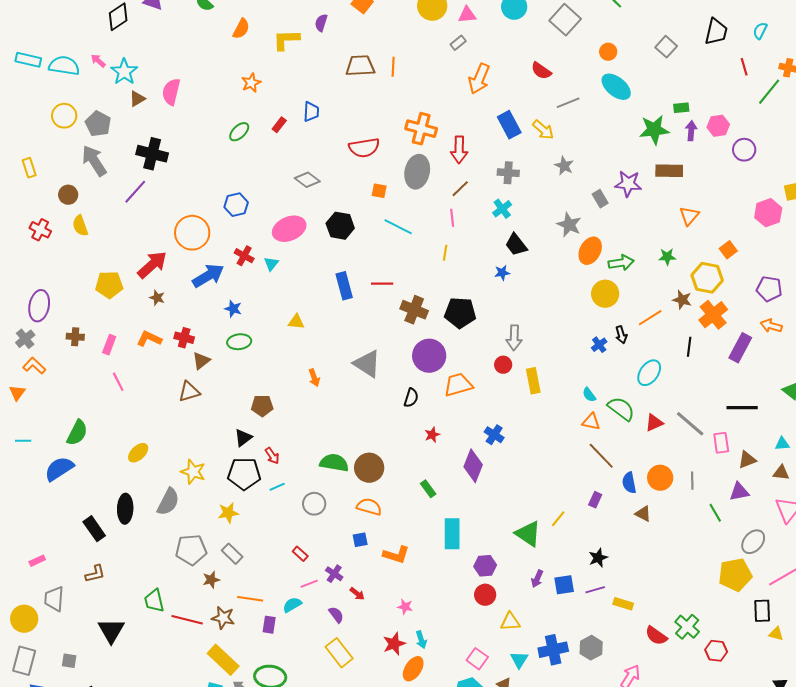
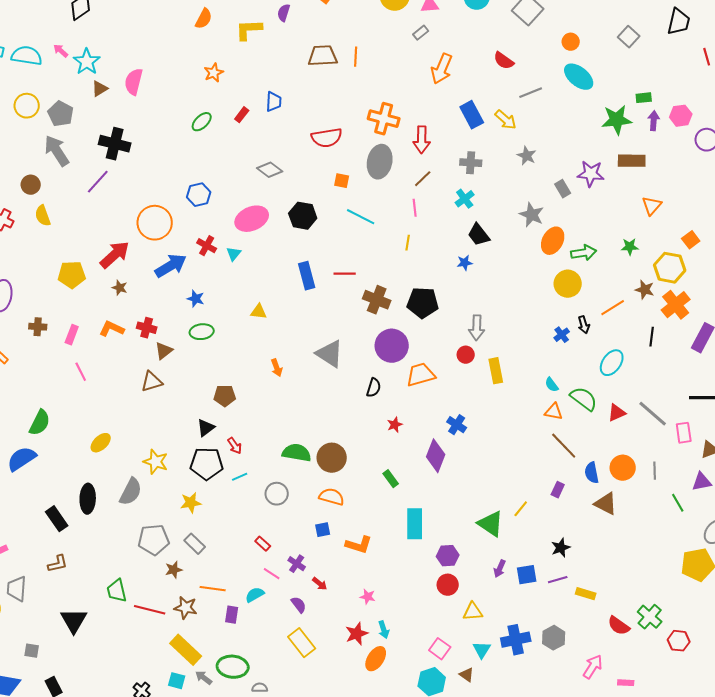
brown triangle: (643, 514) -> (606, 504), size x1.4
pink line: (309, 584) -> (272, 574), turned 54

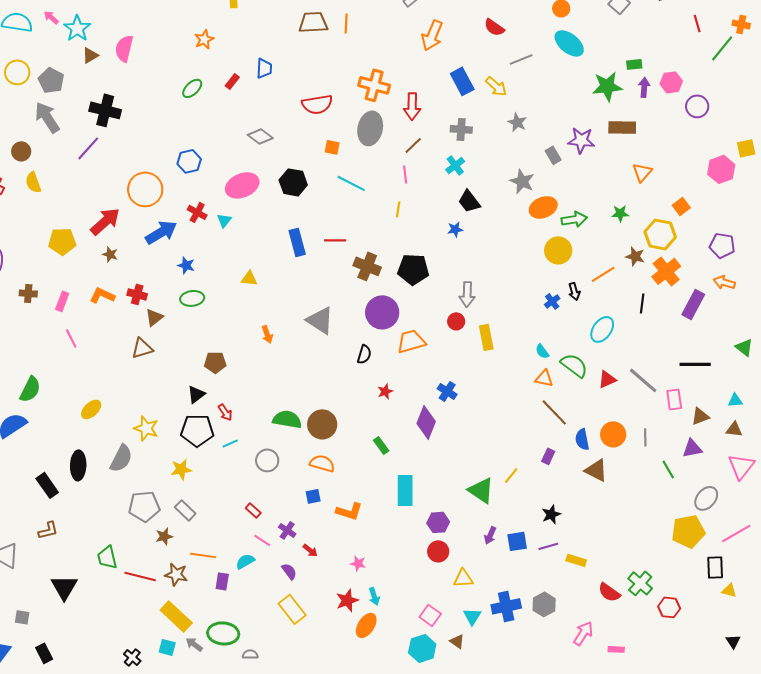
orange ellipse: (553, 241) -> (543, 207), turned 40

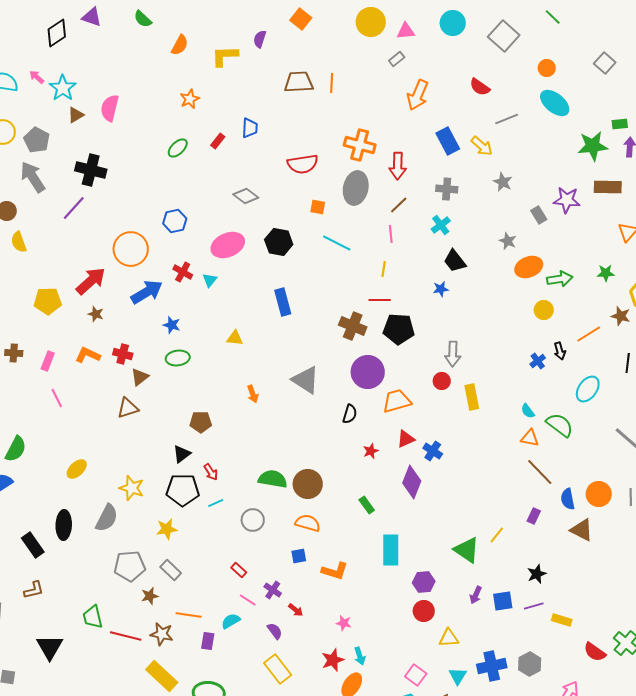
gray star: (522, 181) -> (508, 241), size x0.7
red line: (335, 240) -> (380, 300), moved
yellow circle: (558, 250) -> (544, 310), size x0.7
red triangle: (607, 379) -> (406, 439), moved

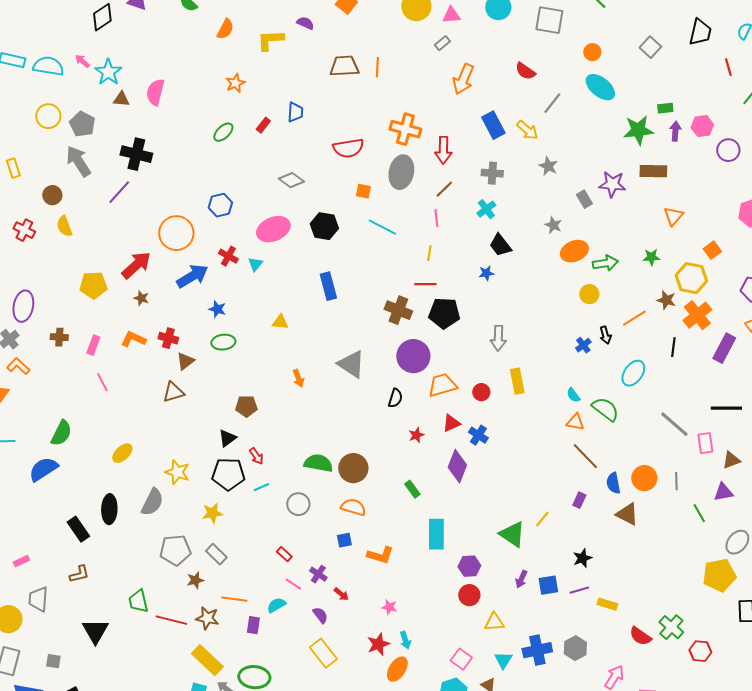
gray square: (504, 36) -> (549, 20), turned -32
purple semicircle: (260, 39) -> (305, 23), turned 96
brown triangle: (76, 115) -> (121, 99), turned 36
gray line: (507, 119) -> (552, 103), turned -30
red circle: (442, 381) -> (481, 392), moved

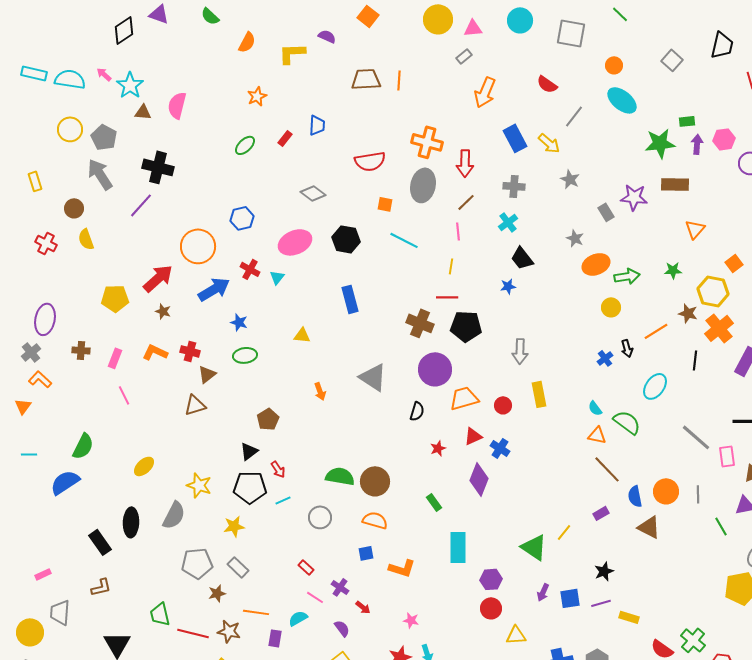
brown pentagon: (246, 406) -> (268, 419), turned -30
purple rectangle: (579, 500) -> (601, 513), turned 35

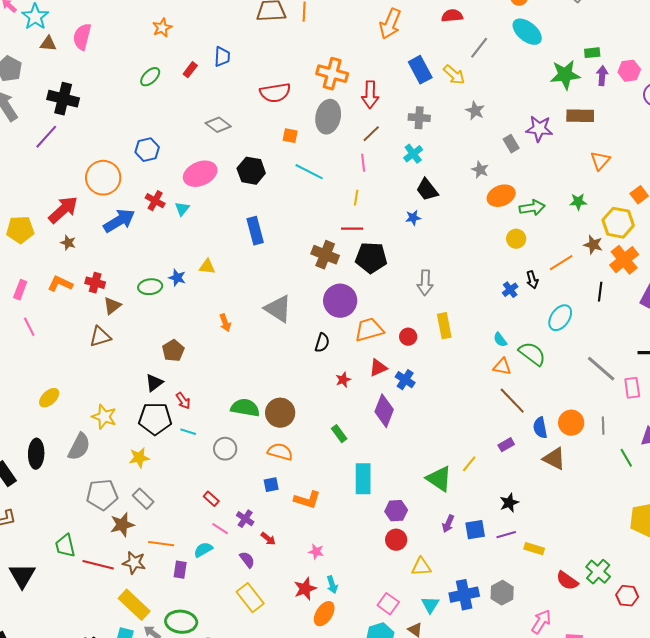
red semicircle: (547, 84) -> (452, 16), turned 140
blue star: (239, 322) -> (177, 278), moved
cyan line: (283, 500) -> (188, 432), turned 42
brown star: (217, 593) -> (122, 525), size x1.4

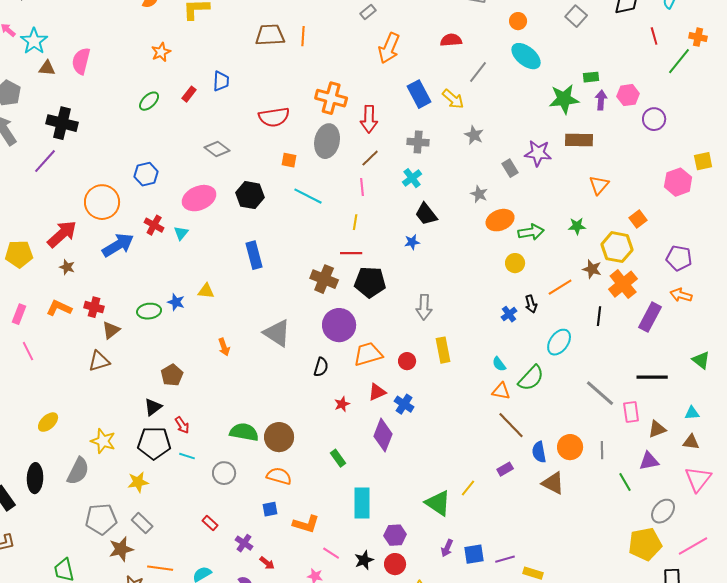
green semicircle: (532, 354) -> (531, 378), turned 96
black star: (509, 503) -> (364, 560), moved
pink line: (220, 529) -> (331, 553), moved

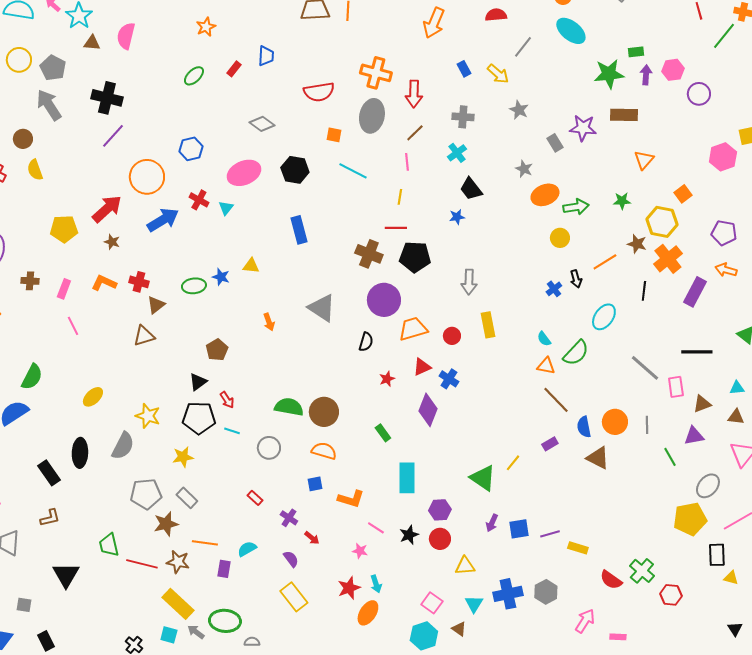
blue rectangle: (419, 94) -> (464, 69), size x0.6
purple line: (45, 161) -> (113, 136), moved

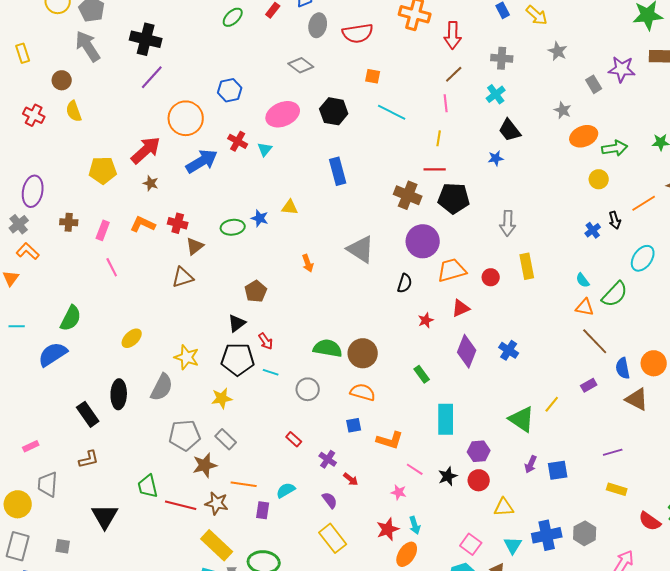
gray ellipse: (372, 116) -> (318, 25), moved, size x0.7
blue cross: (449, 379) -> (509, 350), moved
purple line: (550, 534) -> (613, 452), moved

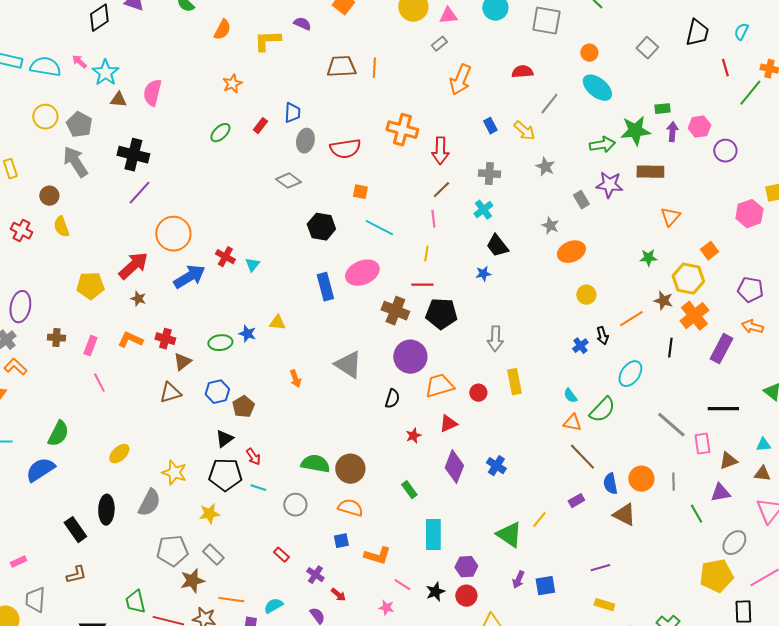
blue hexagon: (230, 90) -> (217, 392), moved
pink ellipse: (283, 114) -> (362, 273), moved
green arrow: (615, 148) -> (602, 145), moved

